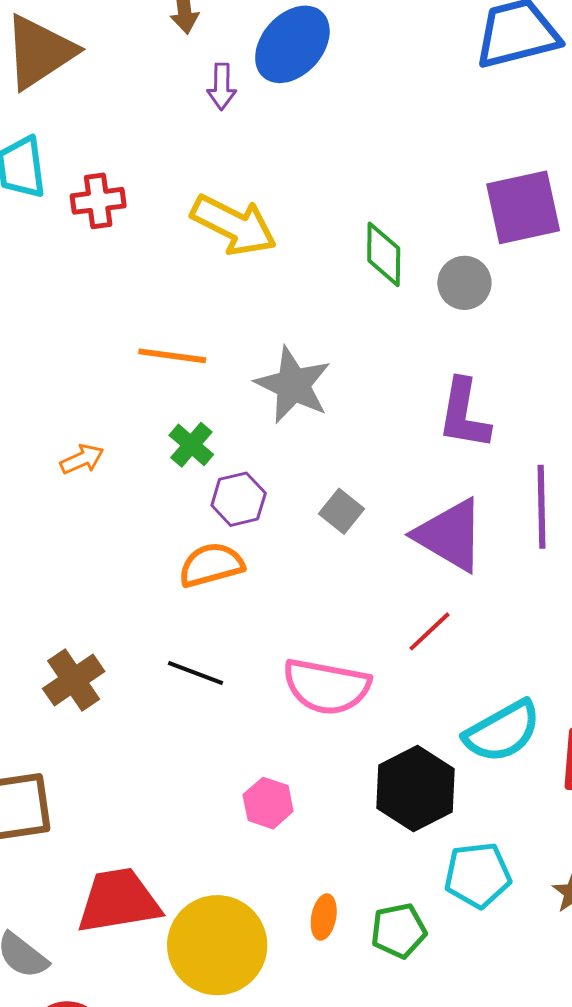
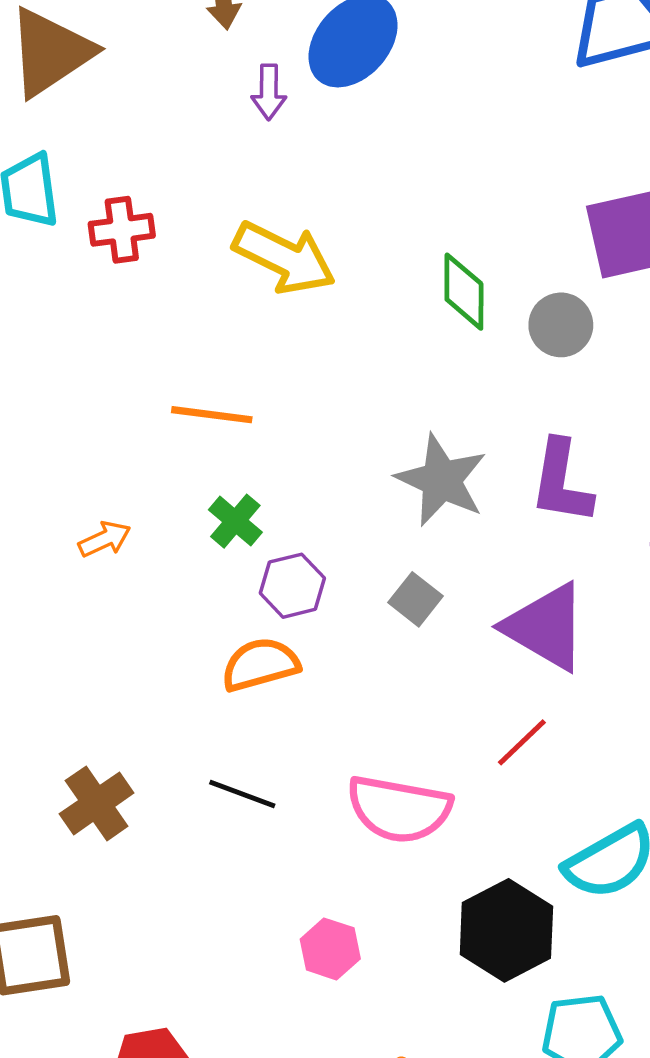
gray star: (293, 385) -> (441, 480), moved

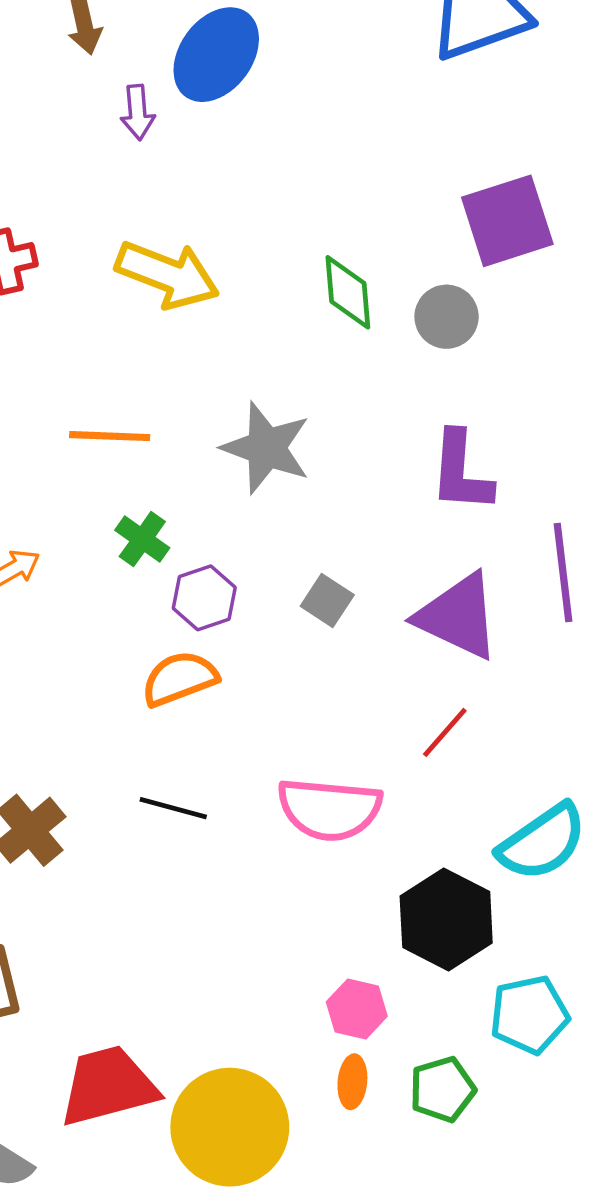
gray star: (441, 480) -> (266, 448), moved
pink hexagon: (330, 949) -> (357, 1009), moved

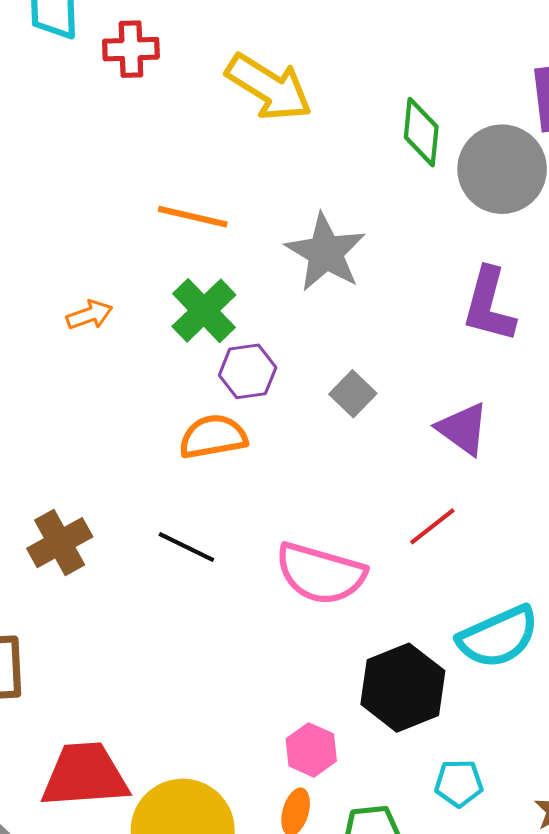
gray circle: (447, 317) -> (502, 169), size x1.6
green cross: (142, 539) -> (204, 311), size x1.4
purple triangle: (458, 616) -> (463, 429), size x0.7
cyan pentagon: (529, 1015) -> (459, 783), size x0.7

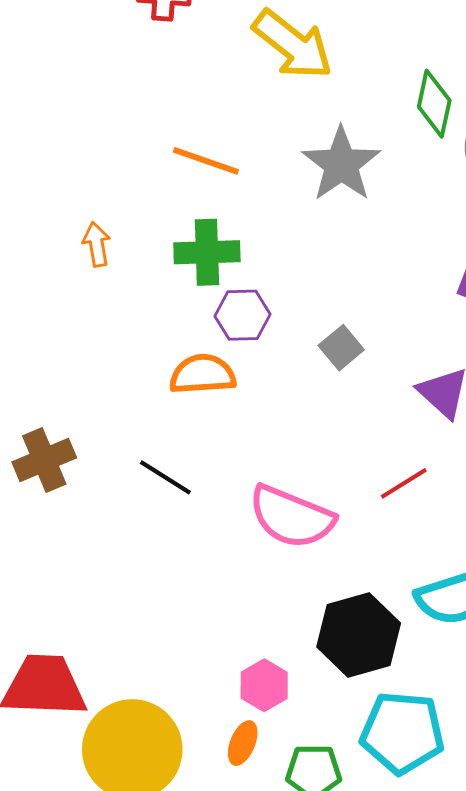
gray star: (326, 252) -> (341, 164), moved
green cross: (204, 311) -> (207, 252), turned 36
orange arrow: (89, 315) -> (97, 244), turned -87
cyan pentagon: (459, 783) -> (402, 733), size x1.8

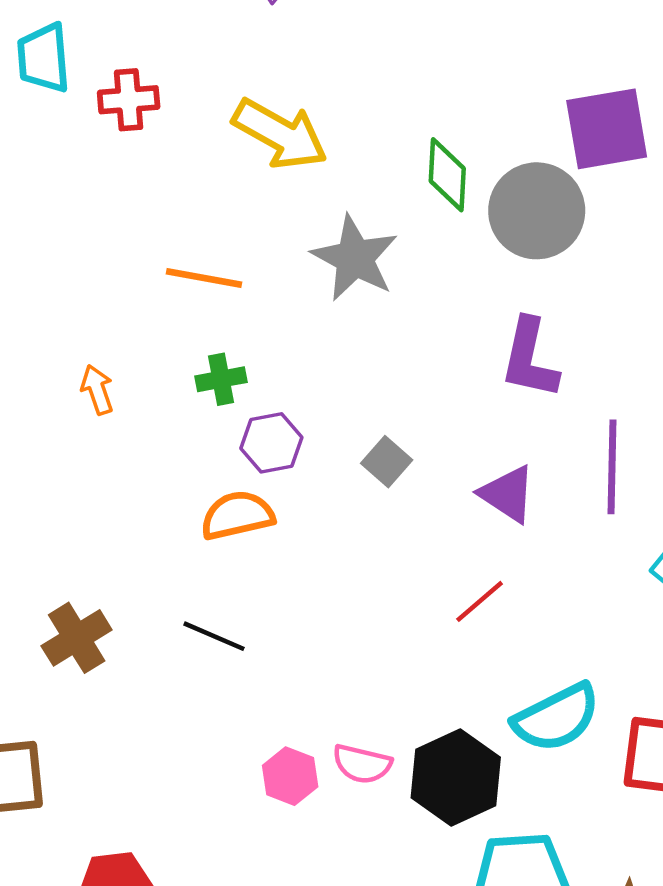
green cross: (207, 252) -> (221, 379), size x0.7
pink semicircle: (291, 517) -> (362, 764), moved, size x0.6
pink hexagon: (264, 685) -> (290, 776), moved

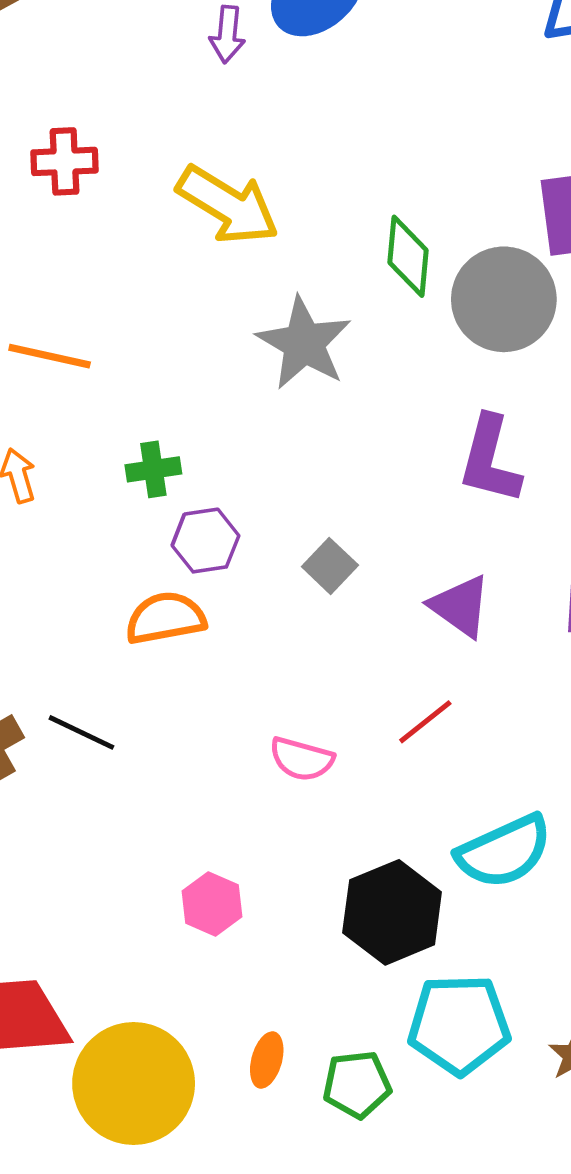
orange line: (204, 278) -> (50, 356), moved
black line: (214, 636) -> (81, 732), moved
pink semicircle: (362, 764) -> (302, 759), moved

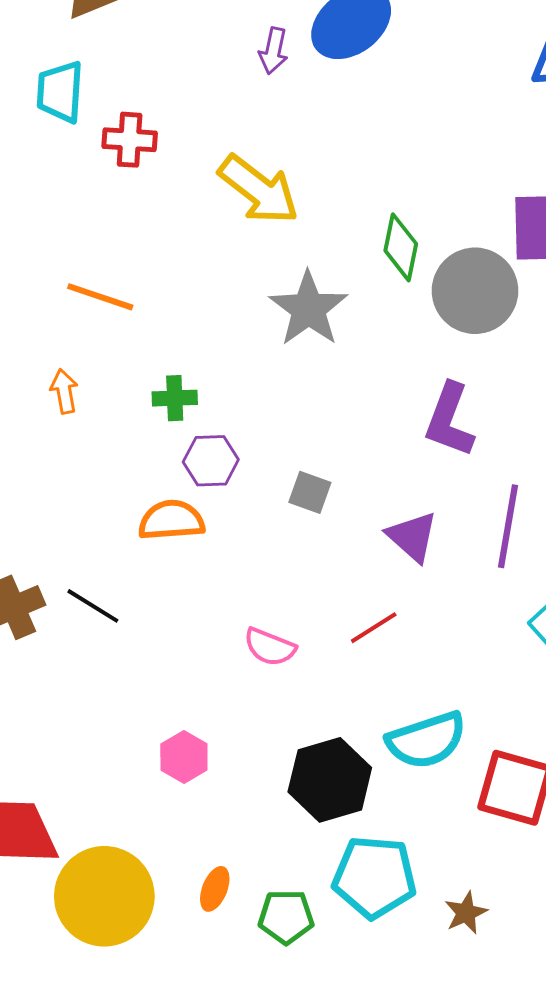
gray square: (330, 566) -> (310, 492), turned -30

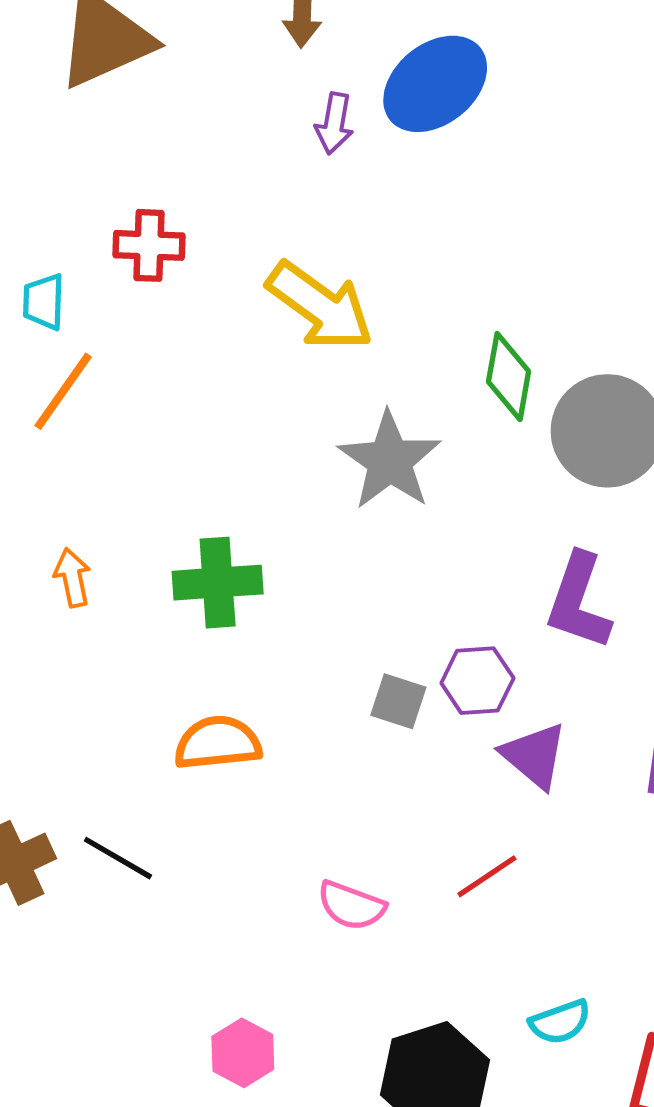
cyan trapezoid: (60, 92) -> (44, 302), moved, size x0.7
orange line: (100, 297) -> (63, 391), moved, turned -72
green cross: (175, 398) -> (218, 583), size x1.5
purple hexagon: (211, 461) -> (477, 681), moved
cyan semicircle: (426, 740) -> (560, 1022), size x0.6

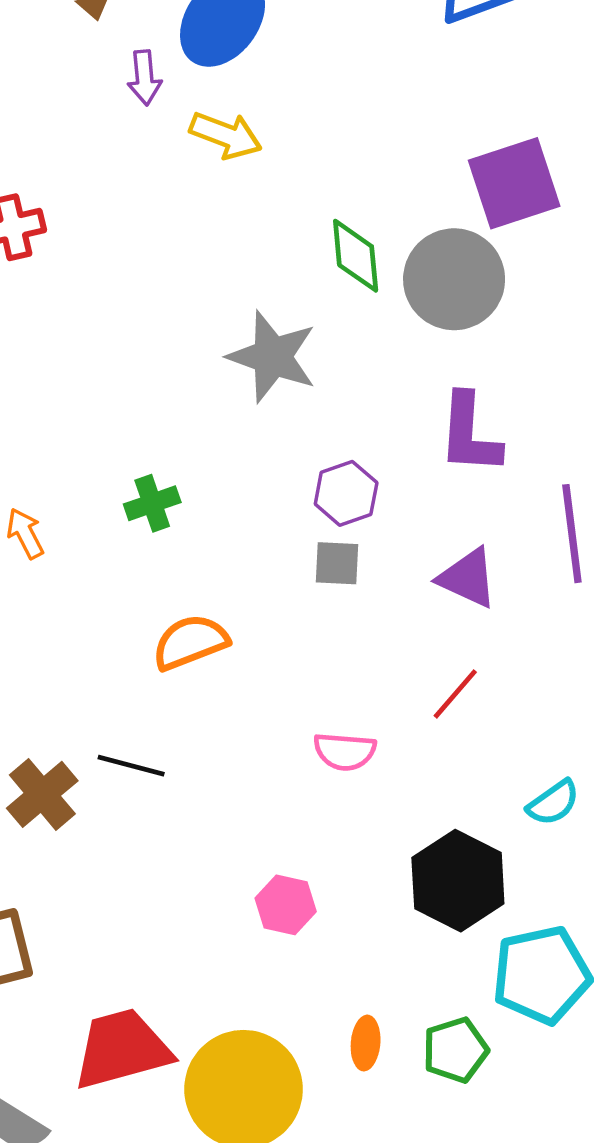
yellow arrow: (320, 306) -> (226, 135), moved, size x0.7
green cross: (218, 583) -> (152, 503), size x0.7
purple hexagon: (477, 681) -> (346, 493), moved

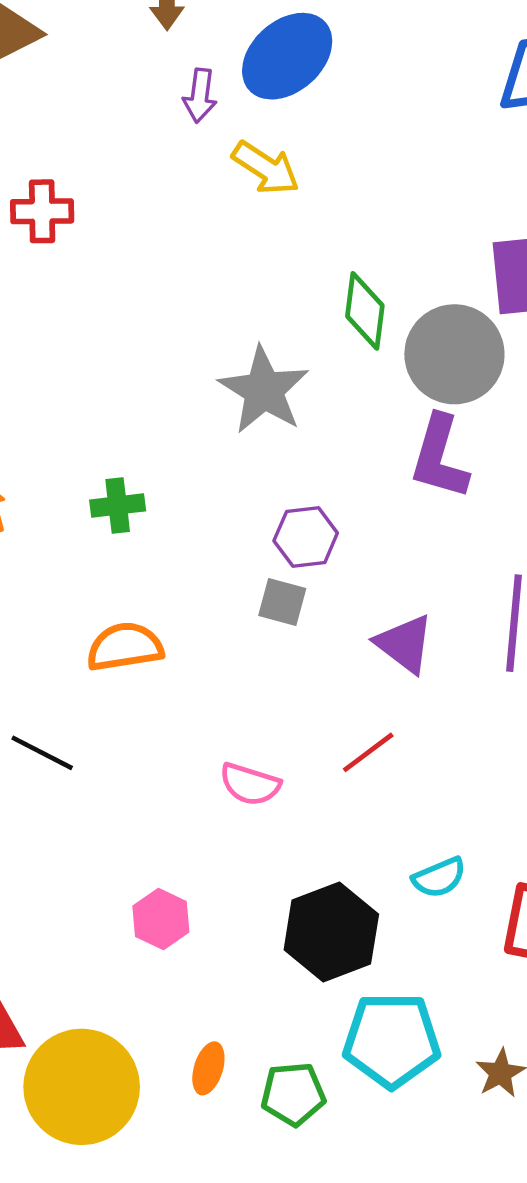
purple L-shape: (470, 434) -> (439, 457), moved

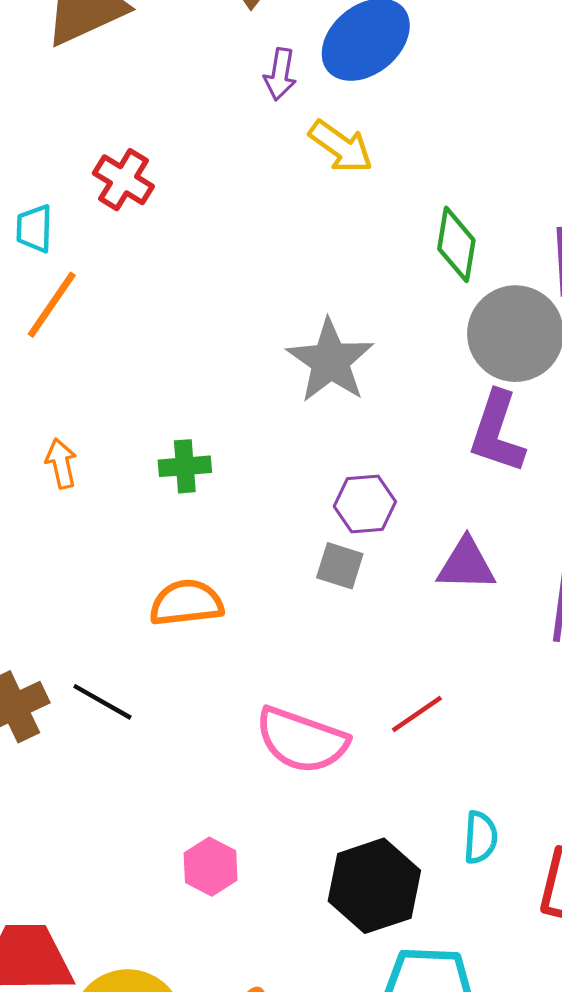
red cross: (42, 211) -> (123, 180), turned 30
green diamond: (365, 311) -> (456, 244), moved
purple triangle: (405, 644) -> (466, 564), moved, turned -38
pink semicircle: (250, 784) -> (302, 740), size x1.6
cyan semicircle: (439, 877) -> (480, 837), turned -66

